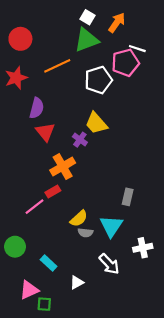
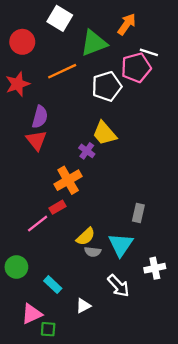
white square: (88, 17) -> (60, 18), moved, size x1.5
red triangle: (45, 132) -> (36, 140), moved

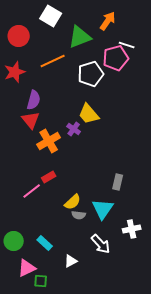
orange cross: (68, 180) -> (49, 141), moved
green circle: (16, 267) -> (14, 241), moved

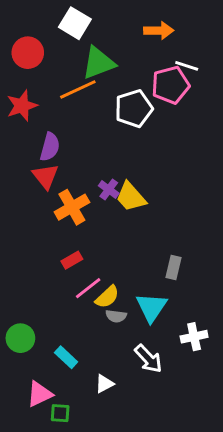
orange arrow: (108, 21) -> (159, 31), turned 54
green triangle: (80, 37) -> (98, 63), moved
yellow trapezoid: (89, 114) -> (131, 197), moved
pink line: (32, 191) -> (88, 288), moved
green circle: (14, 241) -> (20, 338), moved

